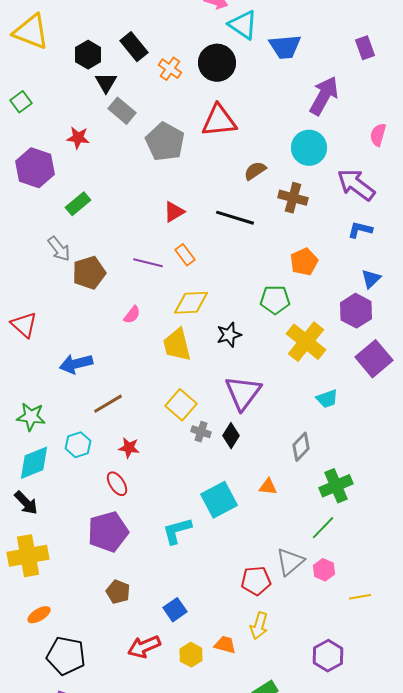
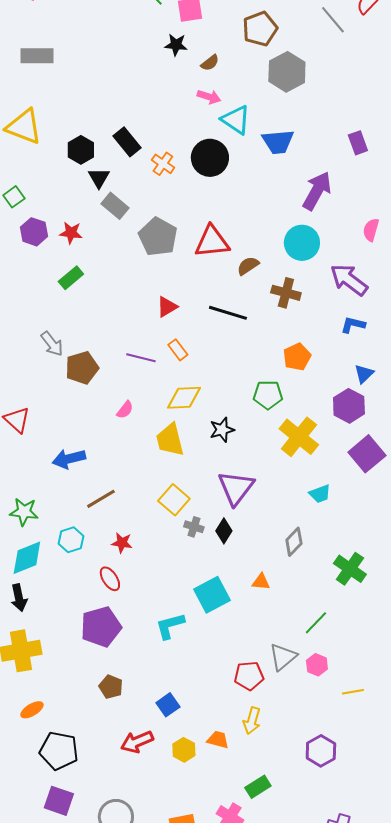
red triangle: (219, 121) -> (212, 242), moved
purple hexagon: (35, 168) -> (34, 232), moved, size x0.7
green rectangle: (78, 204) -> (71, 278), moved
green cross: (336, 486) -> (350, 569), moved, turned -32
black arrow: (26, 503) -> (19, 598), turned 32

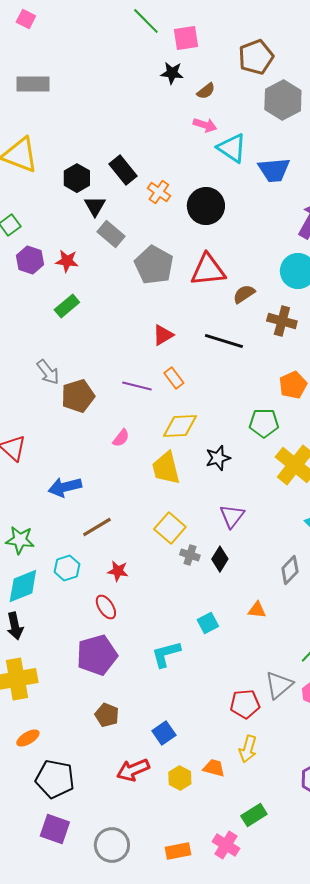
black circle: (210, 158) -> (206, 206), moved
purple triangle: (236, 488) -> (232, 516), size x0.7
cyan square: (212, 595) -> (208, 623), size x0.6

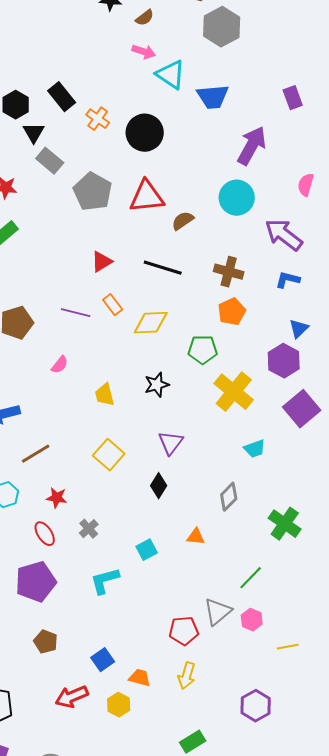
brown cross: (282, 321) -> (229, 272), moved
yellow diamond: (180, 426) -> (151, 323), moved
yellow trapezoid: (166, 468) -> (105, 395), size x0.7
gray cross: (190, 555) -> (89, 529), moved, turned 30
orange trapezoid: (214, 768) -> (140, 678), moved

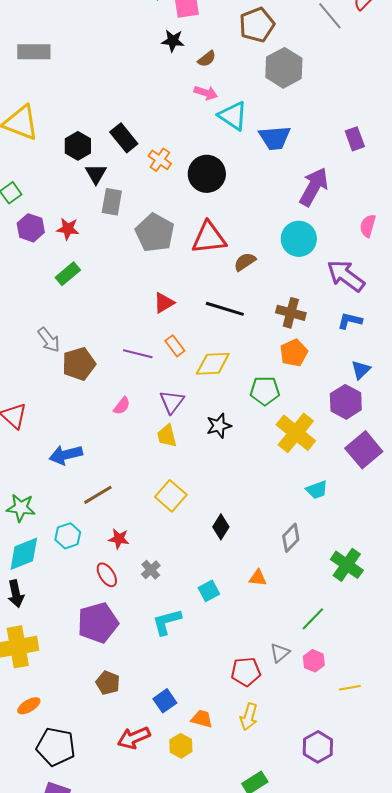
gray rectangle: (50, 161) -> (112, 202), turned 60
purple triangle: (171, 443) -> (172, 402), moved
gray triangle: (218, 612) -> (280, 653), size x0.7

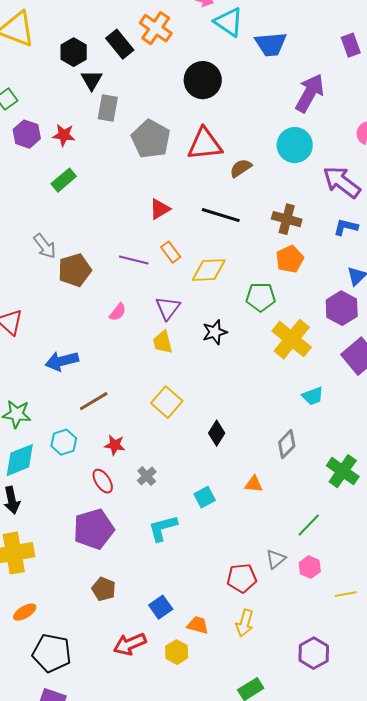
orange cross: (160, 160) -> (156, 28), moved, size x1.4

